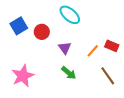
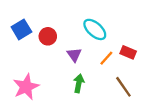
cyan ellipse: (70, 15) -> (95, 29), moved
green arrow: (69, 73) -> (79, 83), turned -119

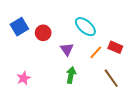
pink star: (26, 87) -> (24, 78), size x0.6

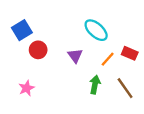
red circle: (43, 33) -> (38, 50), moved
green arrow: (71, 75) -> (95, 85), moved

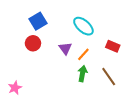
blue square: (22, 30) -> (38, 21), moved
orange line: (108, 59) -> (83, 54), moved
pink star: (27, 88) -> (15, 88), moved

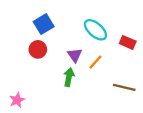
red rectangle: (113, 46) -> (128, 42), moved
green arrow: (82, 74) -> (69, 77), moved
brown line: (109, 77) -> (124, 87), turned -42

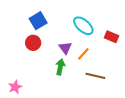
brown line: (124, 87) -> (95, 76), moved

